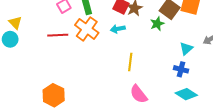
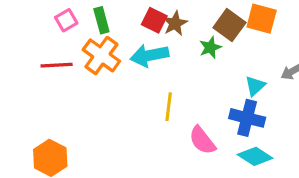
cyan arrow: (118, 29) -> (149, 55), size x1.6
blue cross: (181, 69) -> (247, 118), size x1.5
pink semicircle: (139, 94) -> (202, 140), moved

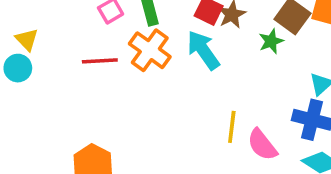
cyan arrow: (149, 55) -> (203, 50), turned 66
yellow line: (169, 107) -> (232, 127), moved

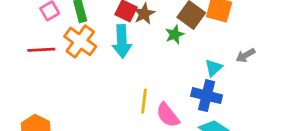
cyan arrow: (203, 50) -> (122, 41), turned -148

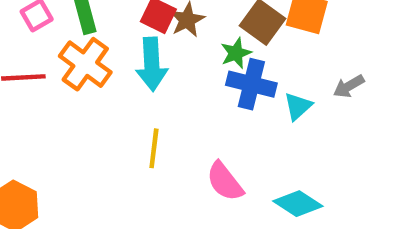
blue cross: (207, 96) -> (251, 84), moved
yellow line: (144, 101) -> (154, 148), moved

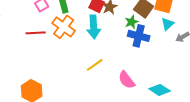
cyan triangle: (298, 106) -> (168, 24), moved
yellow line: (154, 148) -> (95, 65), turned 48

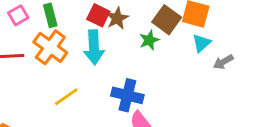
blue cross: (139, 36) -> (127, 95), moved
yellow line: (95, 65) -> (66, 97), moved

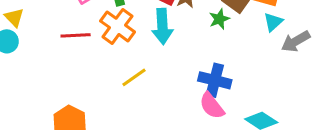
gray arrow: (223, 62) -> (296, 41), size x1.4
blue cross: (127, 95) -> (215, 80), moved

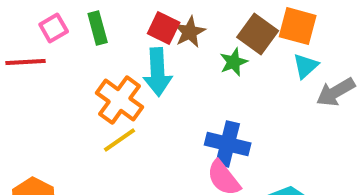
orange cross: (117, 26) -> (120, 100), moved
red line: (76, 35) -> (26, 62), moved

